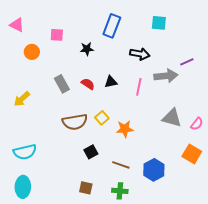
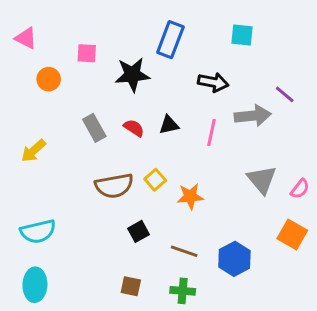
black star: (87, 49) -> (132, 75), size x1.6
purple line: (187, 62) -> (285, 94), turned 64
gray triangle: (172, 118) -> (262, 180), turned 35

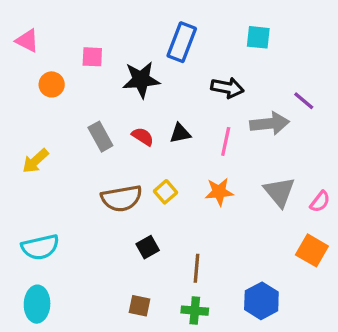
orange star: (190, 196) -> (219, 192), moved
brown line: (184, 251) -> (196, 268), turned 76
blue hexagon: (234, 259) -> (261, 301), moved

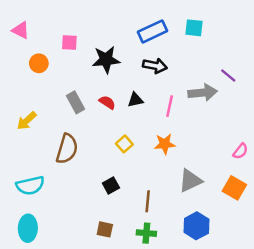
blue rectangle: (182, 42) -> (152, 31), moved, turned 44
black arrow: (227, 88) -> (155, 66), moved
gray triangle: (279, 192) -> (190, 181), moved, turned 45
brown semicircle: (122, 198) -> (67, 149), moved, turned -64

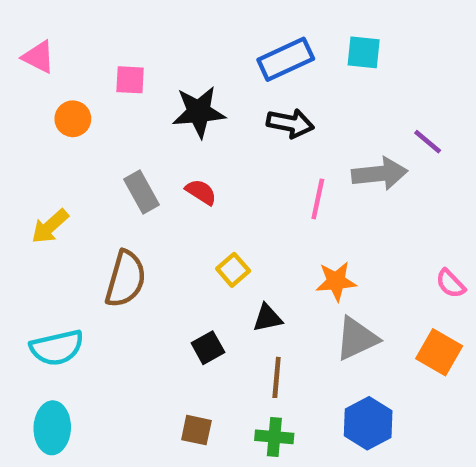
black triangle: (135, 100) -> (267, 318), moved
orange star: (165, 144) -> (336, 281), moved
pink semicircle: (240, 151) -> (451, 284), turned 98

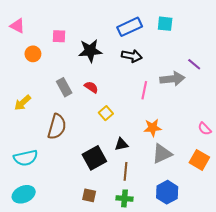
yellow square: (233, 270) -> (106, 113), moved
black square: (208, 348) -> (94, 158), size x1.6
cyan ellipse: (52, 428) -> (24, 194), turned 65

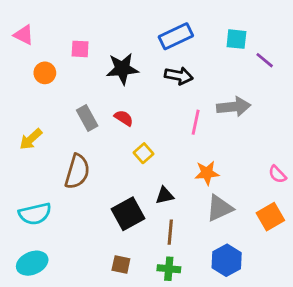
cyan square: (165, 24) -> (236, 39), moved
purple line: (194, 64) -> (265, 60), moved
orange square: (199, 160) -> (270, 217), turned 30

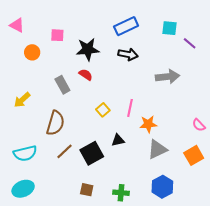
red semicircle: (124, 118) -> (86, 75), moved
pink line: (196, 122) -> (130, 108), moved
brown line: (170, 232) -> (64, 151), moved, turned 42

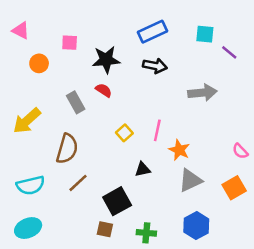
yellow arrow: (22, 100) -> (27, 121), size x1.4
orange star: (148, 124) -> (179, 150), turned 30
black square: (92, 153) -> (117, 201), moved

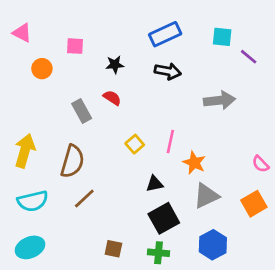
black star: (106, 60) -> (115, 65), size x0.6
yellow arrow: (27, 121) -> (25, 151), moved, turned 148
black square: (117, 201) -> (164, 218), moved

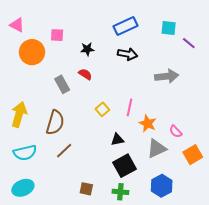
orange circle: (42, 69) -> (32, 52), size x1.6
pink semicircle: (260, 164) -> (176, 132), moved

